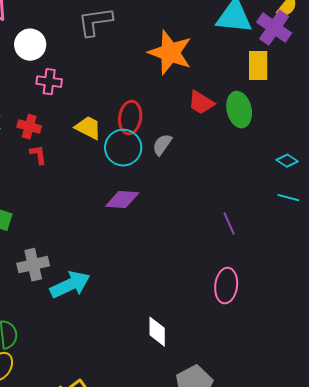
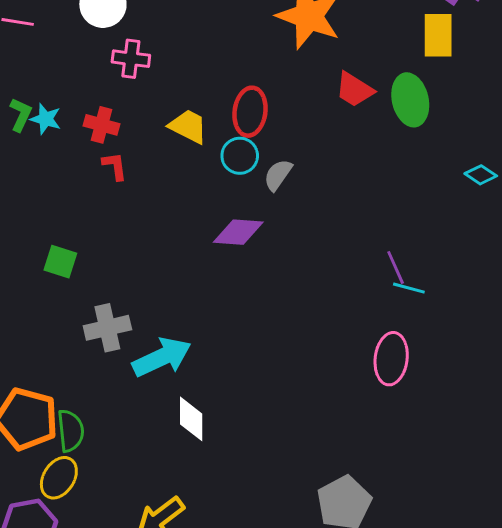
gray semicircle: (162, 145) -> (278, 175), moved
cyan circle: (123, 148) -> (240, 156), size x0.7
cyan line: (288, 198) -> (409, 288), moved
white diamond: (157, 332) -> (191, 419), moved

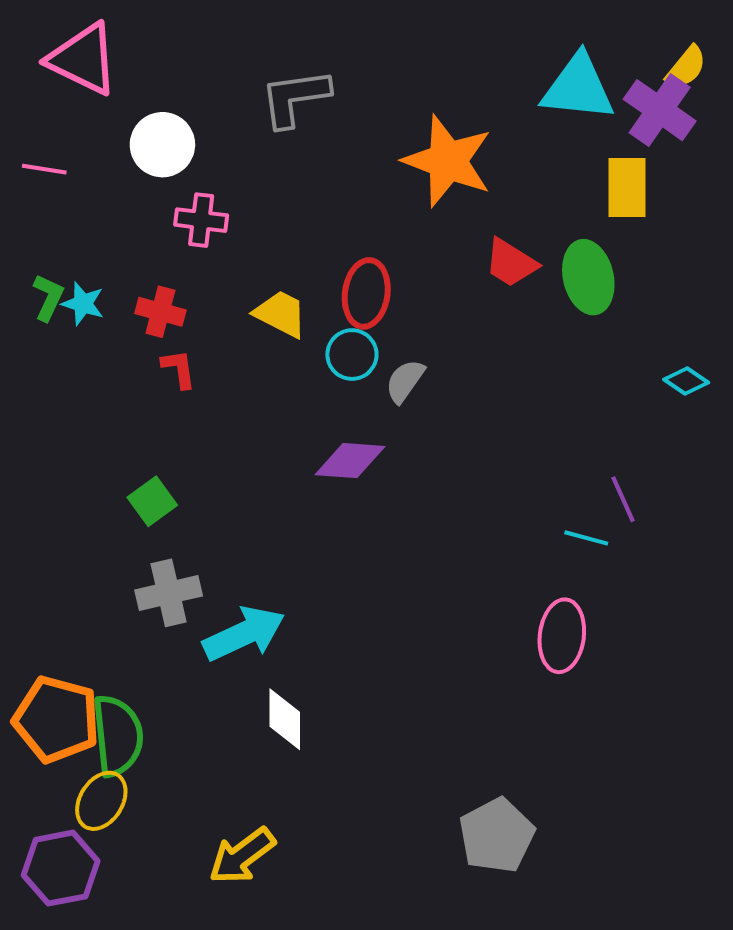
green square: (60, 262) -> (152, 501), moved, turned 36
purple line: (396, 267) -> (623, 499), moved
green semicircle: (71, 431) -> (118, 736), size x1.4

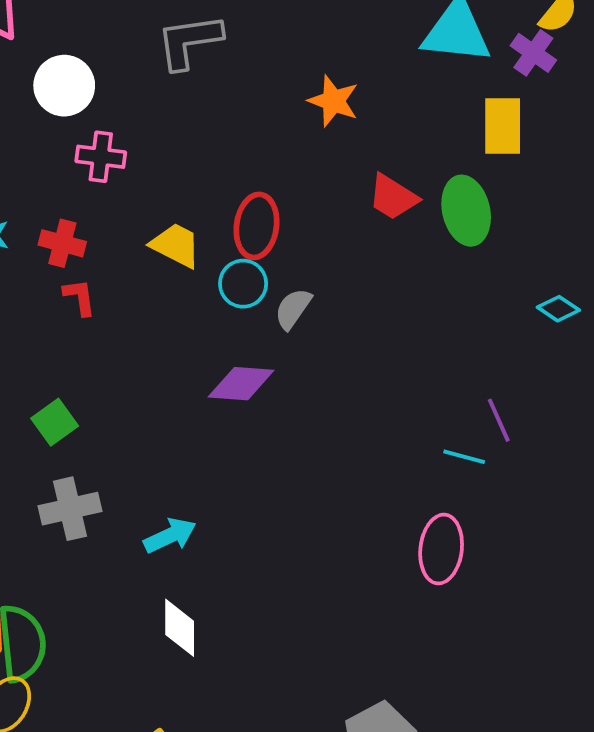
purple cross: (660, 110) -> (533, 53), size x0.7
orange star: (448, 161) -> (333, 101), size x0.6
cyan arrow: (244, 634) -> (170, 536), moved, size x0.7

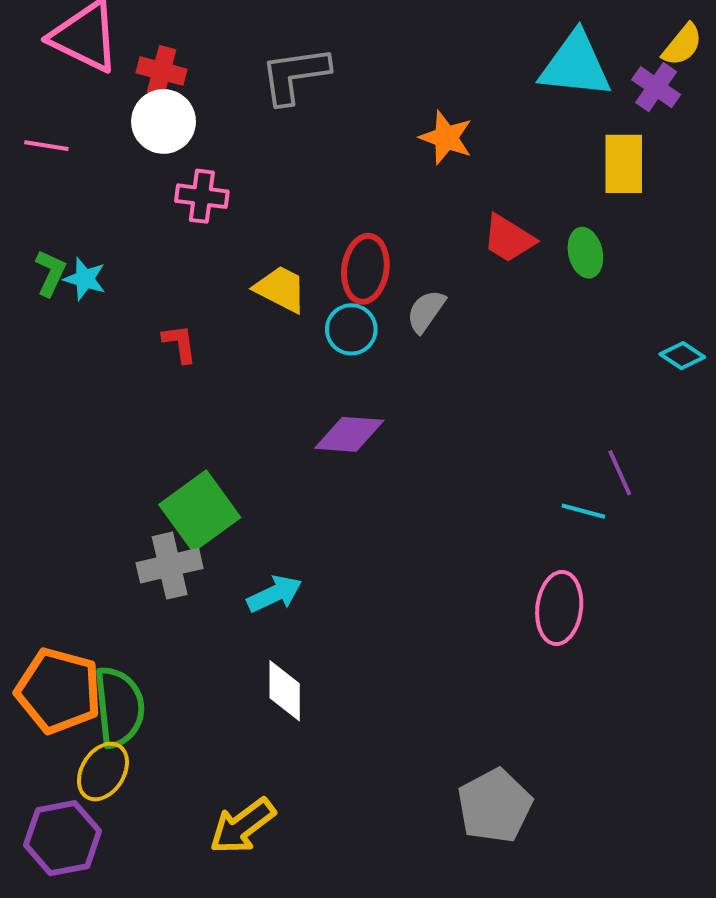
green ellipse: (466, 211) -> (585, 253), size x0.7
red cross: (62, 243) -> (161, 71), moved
gray semicircle: (293, 309) -> (426, 311), moved
green square: (55, 422) -> (200, 511), moved, size x1.6

